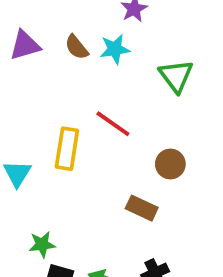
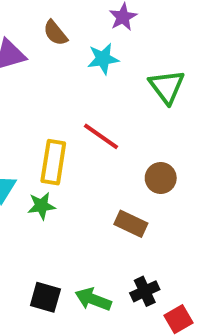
brown semicircle: (77, 47) -> (55, 33), moved
green star: (42, 244) -> (41, 206), moved

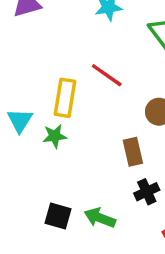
brown rectangle: (131, 224) -> (133, 152), turned 52
black cross: (145, 291) -> (147, 192), moved

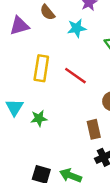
yellow rectangle: (65, 98) -> (41, 68), moved

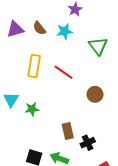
brown semicircle: (47, 12) -> (39, 28), moved
brown rectangle: (94, 129) -> (68, 131), moved

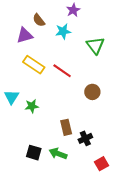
brown semicircle: (39, 28) -> (39, 20), moved
purple triangle: (15, 29) -> (25, 35), moved
yellow rectangle: (34, 66) -> (34, 65), turned -65

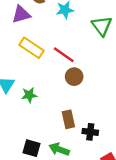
brown circle: (92, 92) -> (74, 77), moved
black cross: (85, 138) -> (90, 132), turned 32

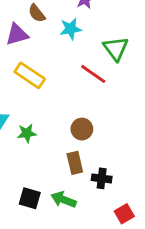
red line: (64, 55) -> (93, 74), moved
brown circle: (74, 77) -> (82, 129), moved

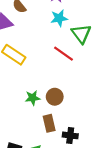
cyan star: (71, 29) -> (59, 18), moved
green star: (27, 133) -> (33, 98), moved

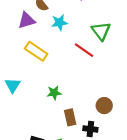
cyan star: (59, 18) -> (59, 22), moved
brown circle: (55, 97) -> (104, 106), moved

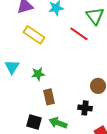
green star: (54, 93) -> (38, 74), moved
brown rectangle: (70, 117) -> (49, 97), moved

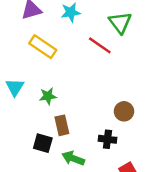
black square: (34, 122) -> (43, 143), moved

